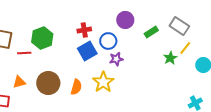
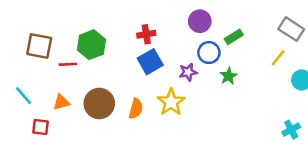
gray rectangle: (179, 26) -> (291, 29), moved
blue circle: (108, 41) -> (209, 53), moved
green star: (170, 58) -> (229, 76), moved

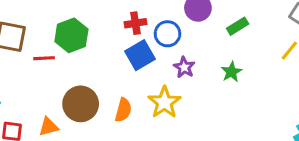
blue circle: (209, 53) -> (167, 34), moved
purple star: (188, 72) -> (184, 67), turned -30
orange triangle: (61, 102) -> (49, 127), moved

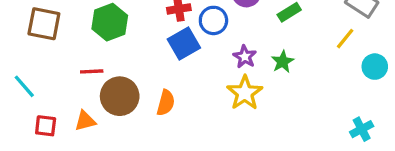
red line: (44, 58) -> (92, 71), moved
purple star: (184, 67) -> (245, 57), moved
yellow star: (164, 102) -> (245, 93), moved

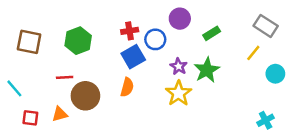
green star: (283, 62) -> (207, 70), size x1.5
orange semicircle: (166, 103) -> (127, 87), moved

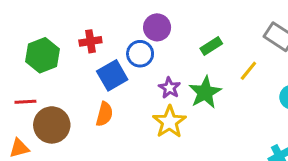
purple circle: (180, 19) -> (157, 27), moved
red cross: (130, 31) -> (90, 41), moved
yellow line: (253, 53) -> (248, 71), moved

